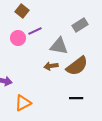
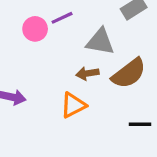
black line: (76, 98) -> (140, 124), moved
orange triangle: (23, 103) -> (73, 105), moved

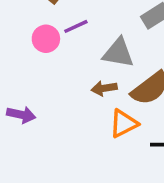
orange triangle: (73, 105) -> (124, 124), moved

